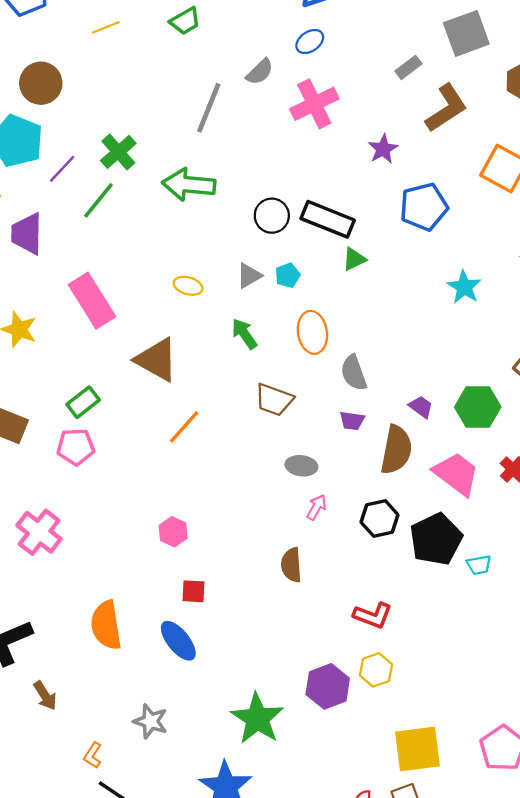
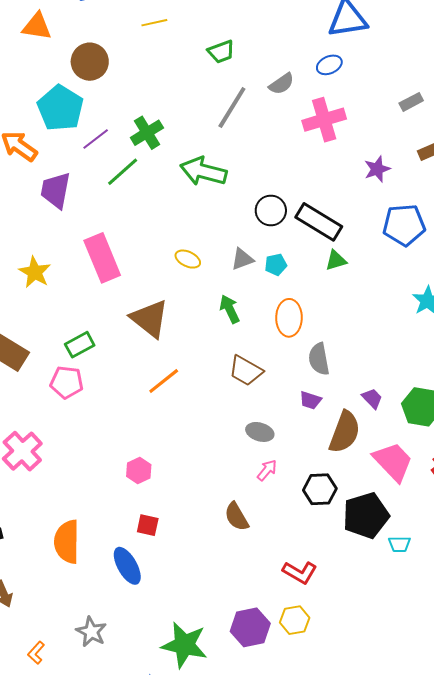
green trapezoid: (185, 21) -> (221, 52), moved
brown semicircle: (291, 565) -> (237, 517), turned -36
green star: (257, 719) -> (184, 645), turned -30

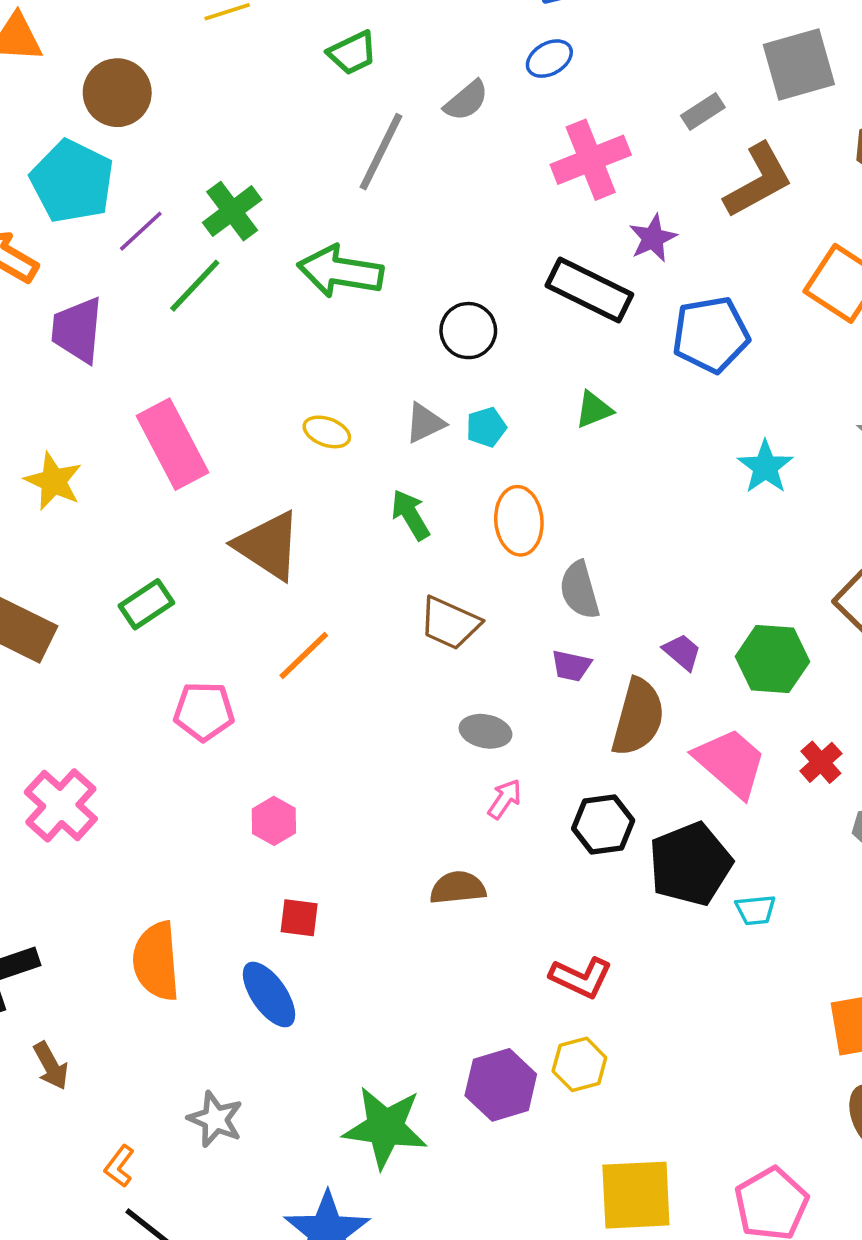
pink cross: (324, 120) -> (591, 160), moved
black rectangle: (319, 222) -> (589, 290), moved
pink pentagon: (67, 382) -> (204, 711), moved
brown semicircle: (237, 517) -> (458, 888), turned 120

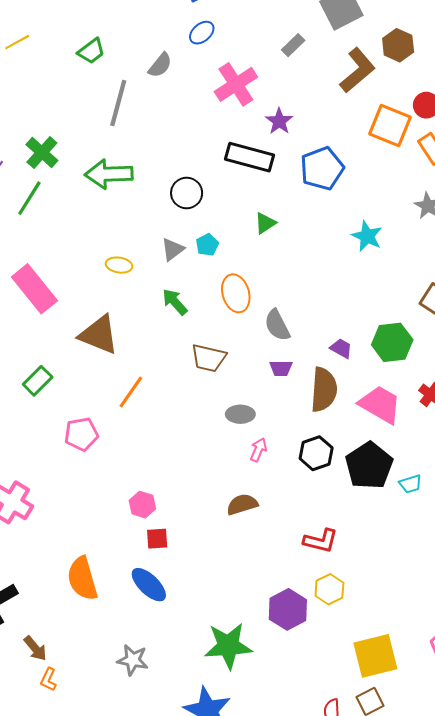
brown L-shape: (758, 181) -> (357, 70), moved
pink hexagon: (274, 821) -> (142, 505), moved
orange L-shape: (119, 1166) -> (48, 680), moved

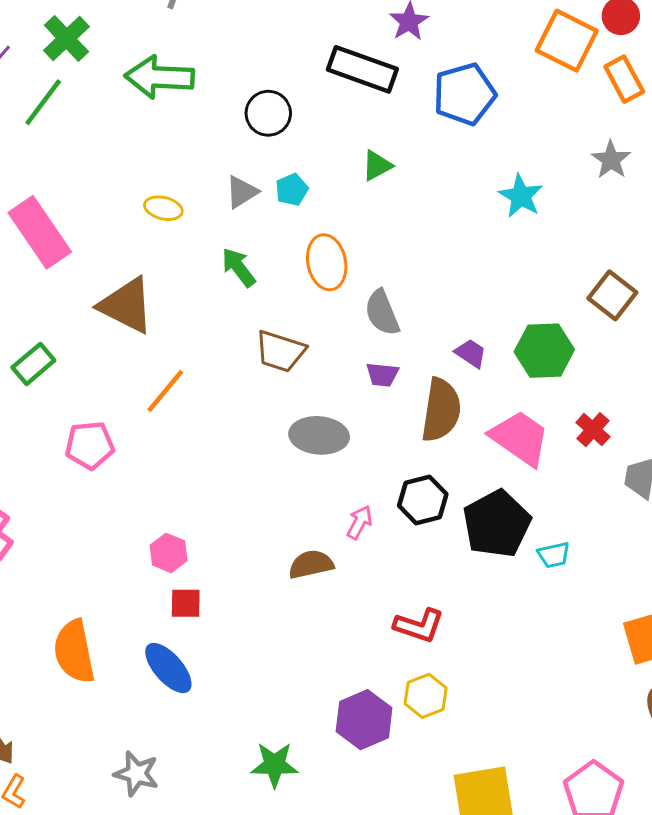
gray ellipse: (240, 414) -> (319, 435), size x1.4
pink arrow: (258, 450) -> (360, 522), moved
green star: (228, 646) -> (274, 765), size x0.7

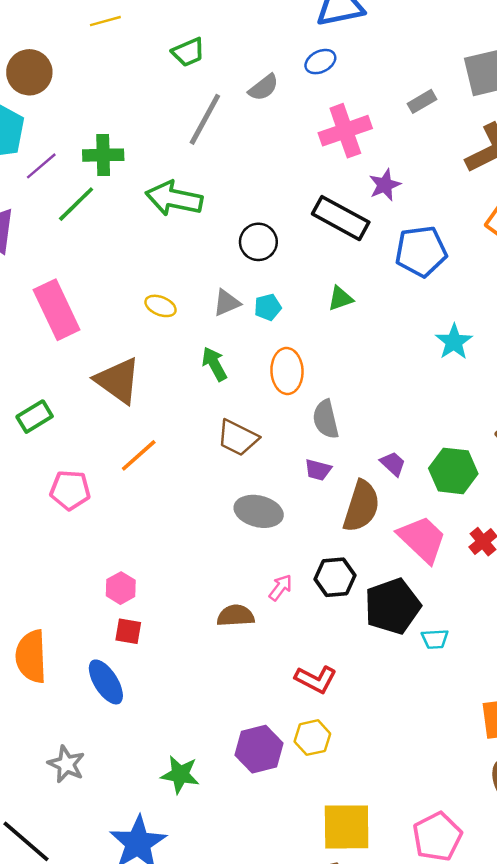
green cross: (66, 38) -> (103, 155), turned 33

